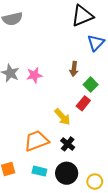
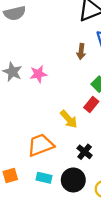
brown arrow: (74, 69) -> (81, 52), moved
black cross: (68, 144) -> (85, 152), moved

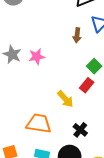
orange trapezoid: (41, 145) -> (39, 123), turned 30

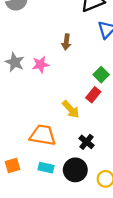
brown arrow: (77, 35) -> (66, 42), moved

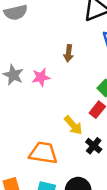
black cross: (86, 142) -> (94, 146), moved

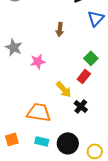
pink star: (41, 77) -> (38, 61), moved

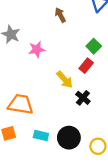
brown arrow: (60, 29) -> (60, 15), turned 144
orange trapezoid: (39, 112) -> (21, 104), moved

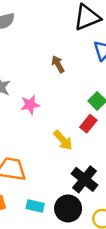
black cross: (83, 98) -> (85, 179), moved, size x1.5

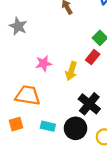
pink star: (30, 105) -> (44, 63), moved
yellow arrow: (63, 140) -> (71, 71), turned 60

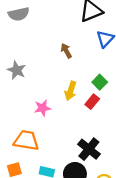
yellow arrow: (71, 71) -> (71, 91), moved

